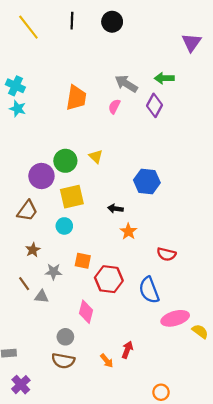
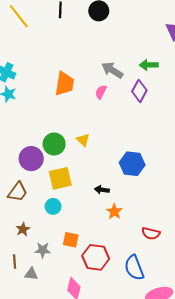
brown line: (24, 284) -> (15, 262), turned 32

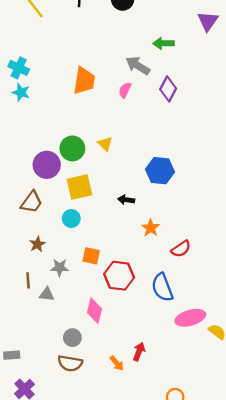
green arrow: (149, 65) -> (163, 43), moved
orange star: (114, 212) -> (151, 228), moved
red semicircle: (151, 233) -> (181, 249), turned -48

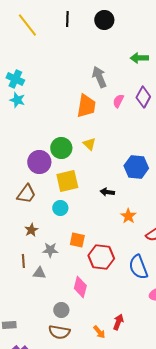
gray arrow: (138, 66) -> (99, 77), moved, turned 35
orange trapezoid: (84, 81) -> (86, 106), moved
pink semicircle: (125, 90) -> (118, 101), moved

